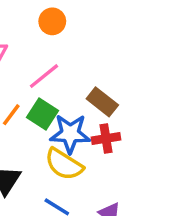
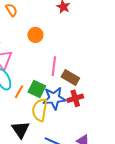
pink line: (44, 76) -> (54, 66), moved, turned -36
yellow semicircle: (64, 164) -> (40, 110), moved, turned 75

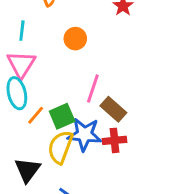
green square: (37, 89) -> (62, 116), turned 30

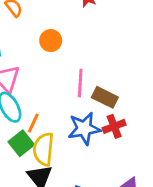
green square: (62, 116) -> (21, 143), moved
yellow semicircle: (60, 147) -> (44, 149), moved

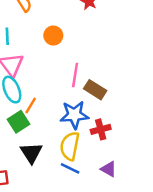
red cross: (114, 126) -> (101, 129), moved
yellow semicircle: (44, 149) -> (70, 146), moved

